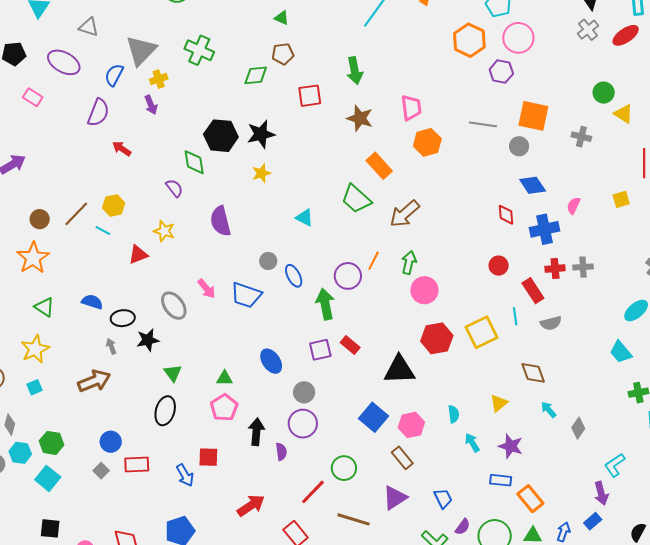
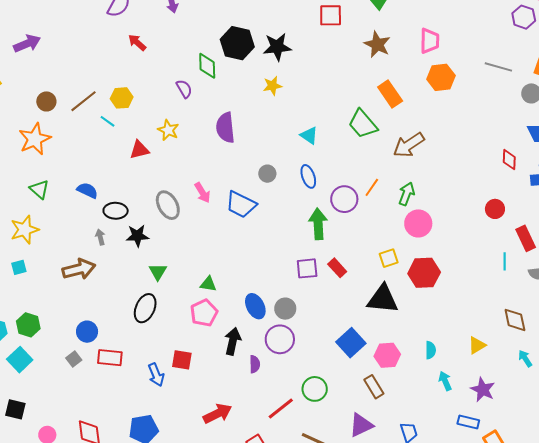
blue ellipse: (294, 276) -> (308, 176), moved
yellow square: (481, 332) -> (389, 258), moved, size x0.6
blue ellipse: (271, 361) -> (255, 306), moved

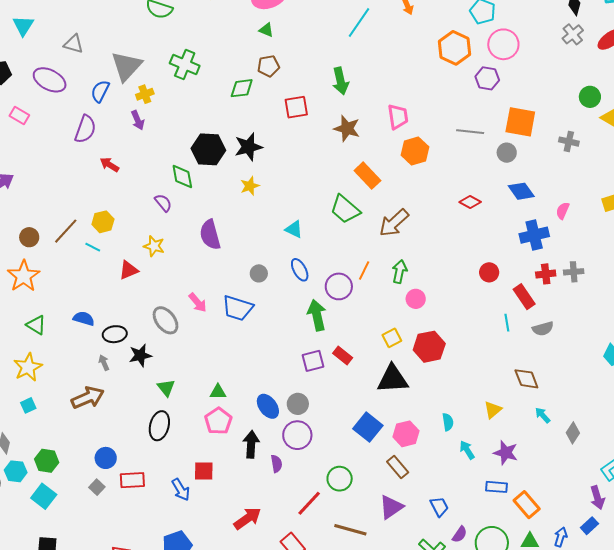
red diamond: (509, 160) -> (470, 202), moved, turned -55
pink circle: (418, 223) -> (416, 299), size x0.7

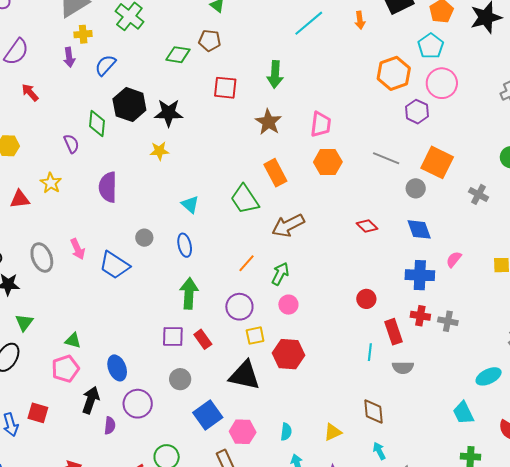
blue semicircle: (100, 91) -> (105, 65), moved
purple circle: (339, 286) -> (239, 307), moved
gray circle: (298, 404) -> (180, 379), moved

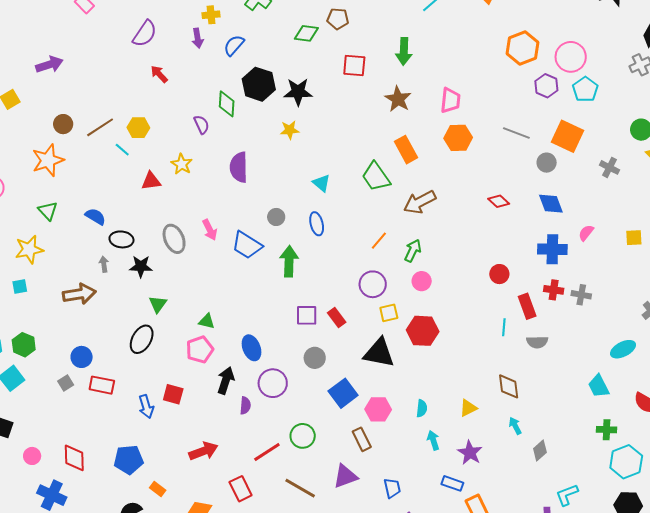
cyan pentagon: (431, 46) -> (585, 89), moved
green arrow: (189, 293) -> (289, 261), moved

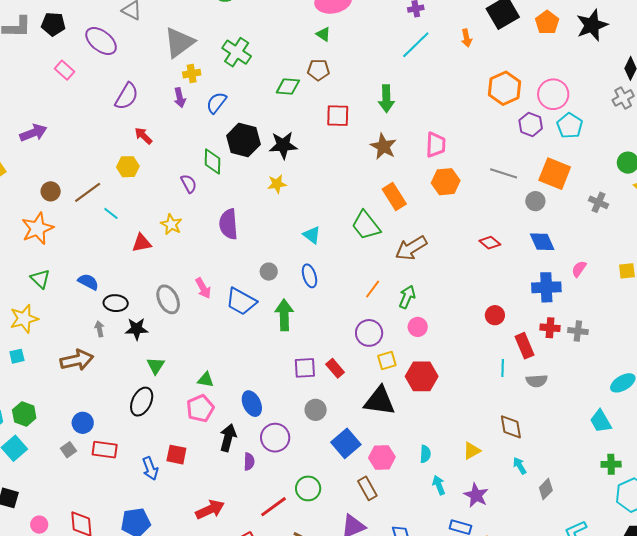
yellow hexagon: (138, 128) -> (128, 167), moved

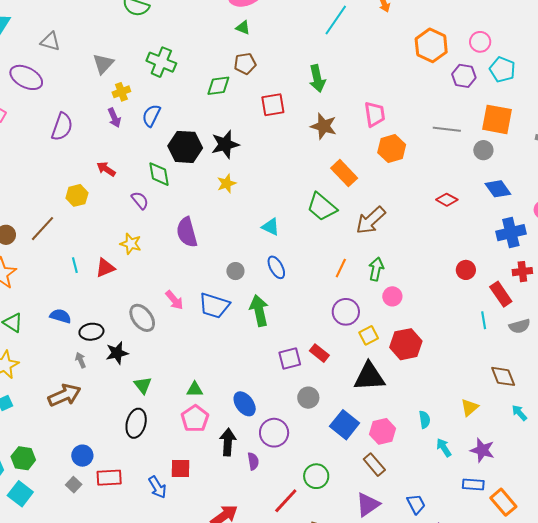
gray triangle: (179, 42) -> (103, 64), size x0.7
pink circle: (553, 94) -> (480, 42), size x0.7
red arrow: (143, 136) -> (106, 169), moved
cyan line: (111, 213) -> (75, 265), moved, turned 49

